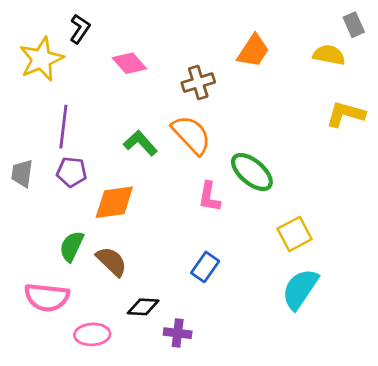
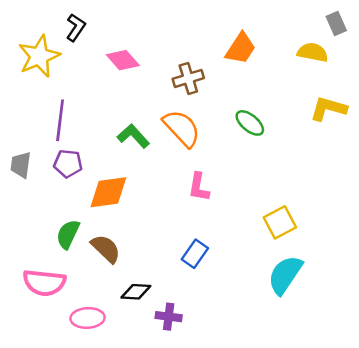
green ellipse: (252, 172) -> (250, 123), moved, size x0.7

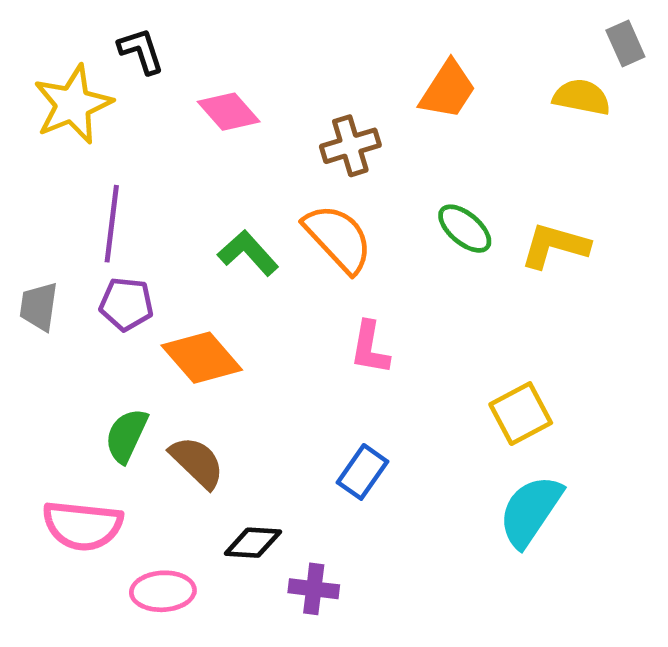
black L-shape: (76, 27) -> (141, 51), turned -52
yellow L-shape: (328, 109) -> (555, 246), moved
orange diamond: (108, 192) -> (202, 358), turned 57

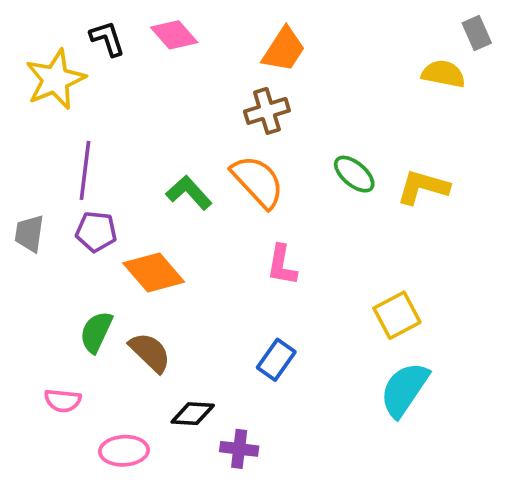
orange trapezoid: (448, 90) -> (284, 50), moved
pink diamond: (229, 112) -> (174, 35), moved
pink semicircle: (83, 526) -> (63, 401), size x0.6

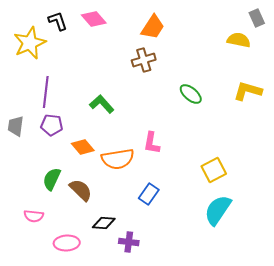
orange semicircle: (258, 182) -> (118, 159), moved, turned 124
yellow L-shape: (423, 187) -> (248, 91), moved
orange diamond: (154, 272) -> (83, 147), size x0.7

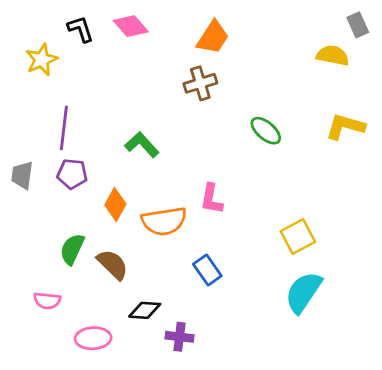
yellow star: (30, 43) -> (42, 60), size x0.7
orange diamond: (83, 147) -> (115, 204), turned 70
blue rectangle: (149, 194) -> (207, 270), turned -70

